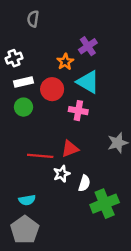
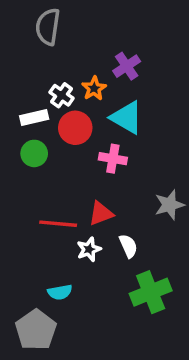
gray semicircle: (33, 19) -> (48, 27), size x1.5
white cross: (14, 58) -> (62, 95), moved, turned -35
white semicircle: (84, 183) -> (128, 246), moved, turned -42
cyan semicircle: (27, 200) -> (60, 292), moved

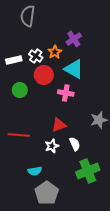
white rectangle: (34, 118) -> (14, 60), moved
red line: (58, 224) -> (19, 135), moved
gray pentagon: (36, 330) -> (47, 193), moved

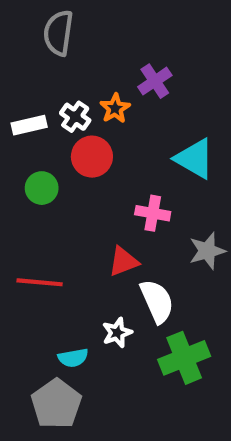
cyan triangle: (74, 69) -> (195, 159), moved
pink cross: (66, 93) -> (153, 213), moved
white semicircle: (75, 144) -> (157, 301), size x1.5
white star: (52, 146) -> (117, 333), moved
gray pentagon: (47, 193) -> (56, 404), moved

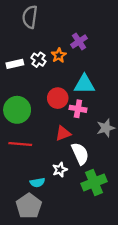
red circle: (92, 157) -> (58, 98), moved
cyan triangle: (195, 159) -> (84, 84), moved, turned -30
green circle: (42, 188) -> (17, 110), moved, size x1.6

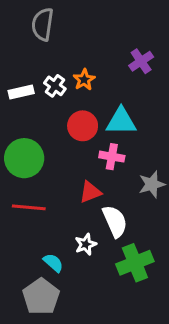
purple cross: (79, 41) -> (141, 61), moved
red circle: (58, 98) -> (83, 126), moved
cyan semicircle: (37, 182) -> (53, 263), turned -128

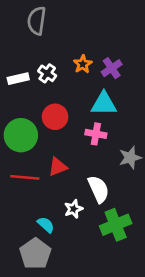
purple cross: (141, 61) -> (112, 68), moved
orange star: (84, 80) -> (83, 64), moved
red circle: (83, 126) -> (55, 117), moved
red triangle: (90, 192) -> (58, 167), moved

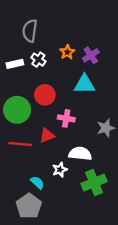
gray semicircle: (37, 21) -> (30, 31), moved
pink cross: (96, 134) -> (66, 118), moved
white semicircle: (99, 189) -> (80, 154), turned -60

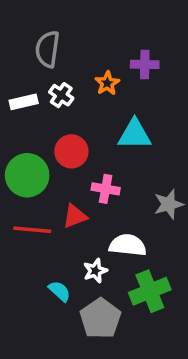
purple cross: (91, 55) -> (145, 64), moved, turned 35
gray pentagon: (29, 206) -> (100, 318), moved

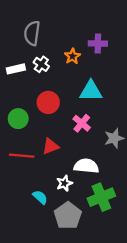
green circle: (27, 175) -> (18, 119), size x0.7
pink cross: (106, 189) -> (82, 123), moved, turned 30

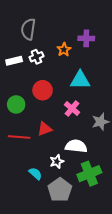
white cross: (41, 64) -> (36, 57), turned 32

